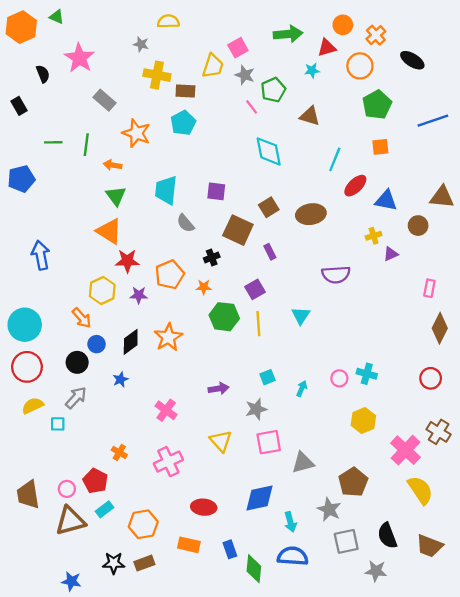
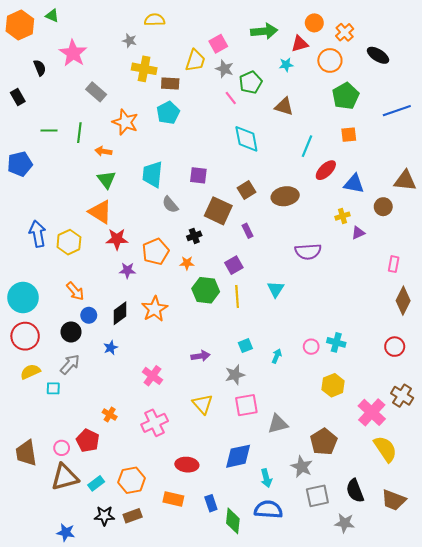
yellow hexagon: (102, 291) -> (69, 242), moved
cyan rectangle: (104, 509) -> (96, 483), moved

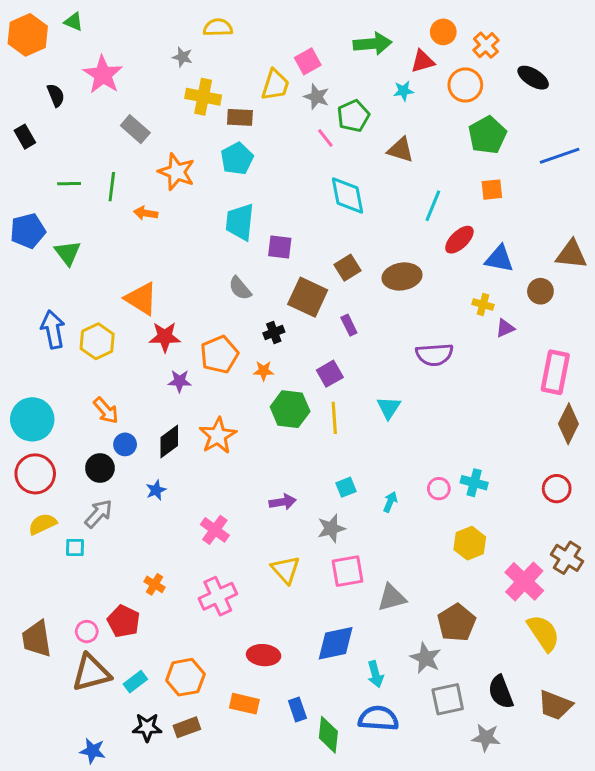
cyan trapezoid: (152, 174) -> (240, 222), moved
green triangle: (107, 180) -> (68, 253), moved
yellow cross: (342, 216) -> (483, 304), turned 32
pink rectangle: (394, 264) -> (555, 372), size x1.8

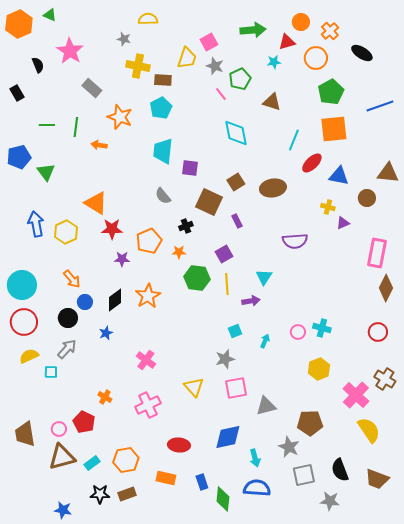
orange square: (492, 190) -> (334, 129), size x1.8
purple arrow: (283, 502) -> (251, 301), moved
brown pentagon: (457, 623) -> (310, 423), turned 30

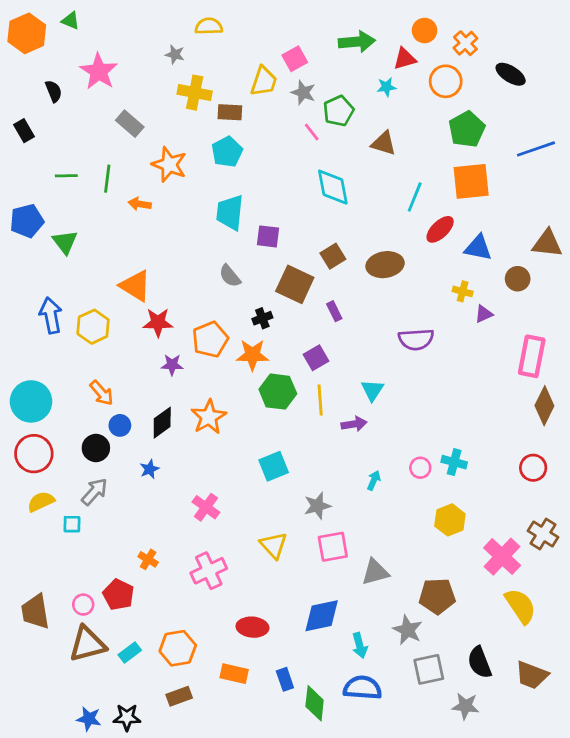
orange star: (179, 252) -> (252, 355), size x1.6
cyan square: (235, 331) -> (274, 466), moved, size x1.5
black star: (100, 494) -> (127, 717), moved

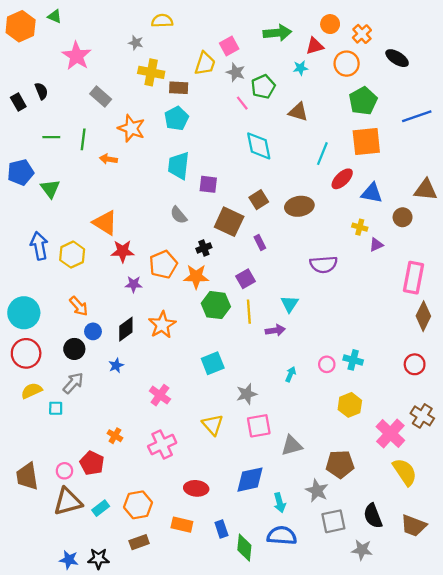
black semicircle: (54, 91) -> (41, 91), moved

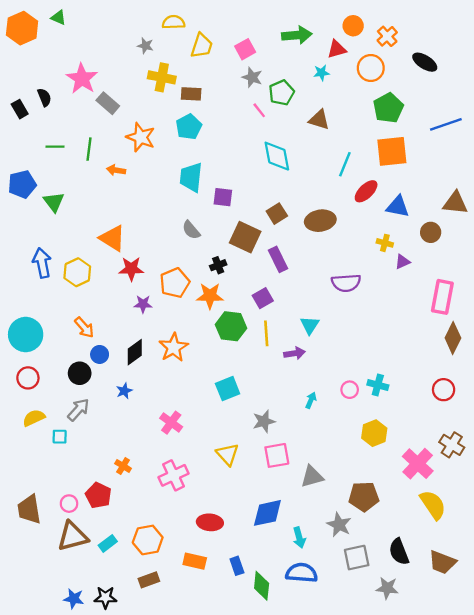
pink star: (77, 56) -> (82, 79), moved
yellow trapezoid: (205, 64) -> (202, 46), moved
purple rectangle: (260, 242) -> (278, 259), size x1.5
red circle: (26, 353) -> (28, 378), size x0.7

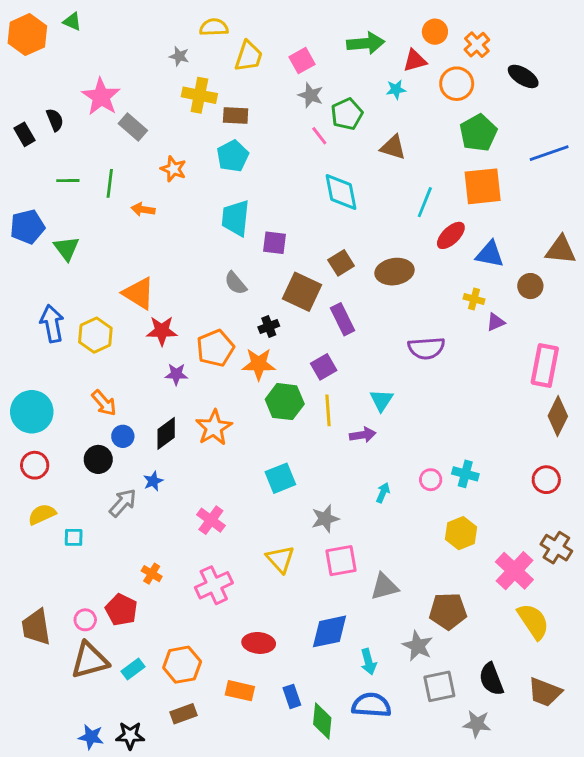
orange star: (141, 137) -> (173, 169), size x0.7
gray arrow: (78, 410) -> (123, 503), moved

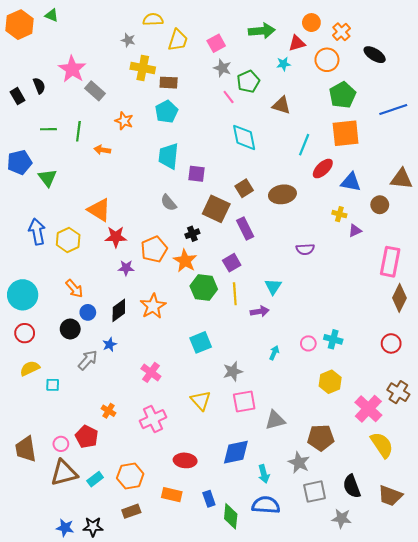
purple semicircle: (426, 348) -> (305, 249), size x0.7
orange star: (259, 364) -> (185, 261), turned 30

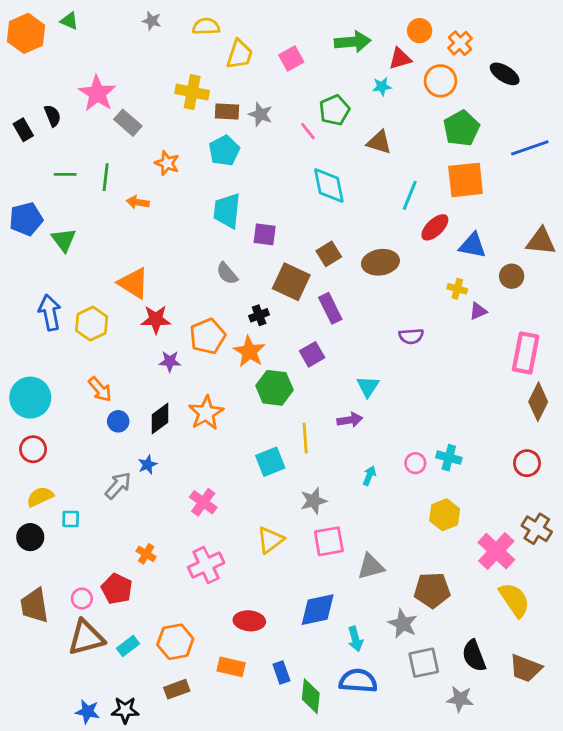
gray star: (128, 40) -> (152, 21), moved
gray star: (222, 68) -> (260, 114), moved
yellow line: (235, 294) -> (305, 438), moved
black circle: (70, 329) -> (30, 537), moved
yellow triangle: (201, 400) -> (270, 540), turned 35

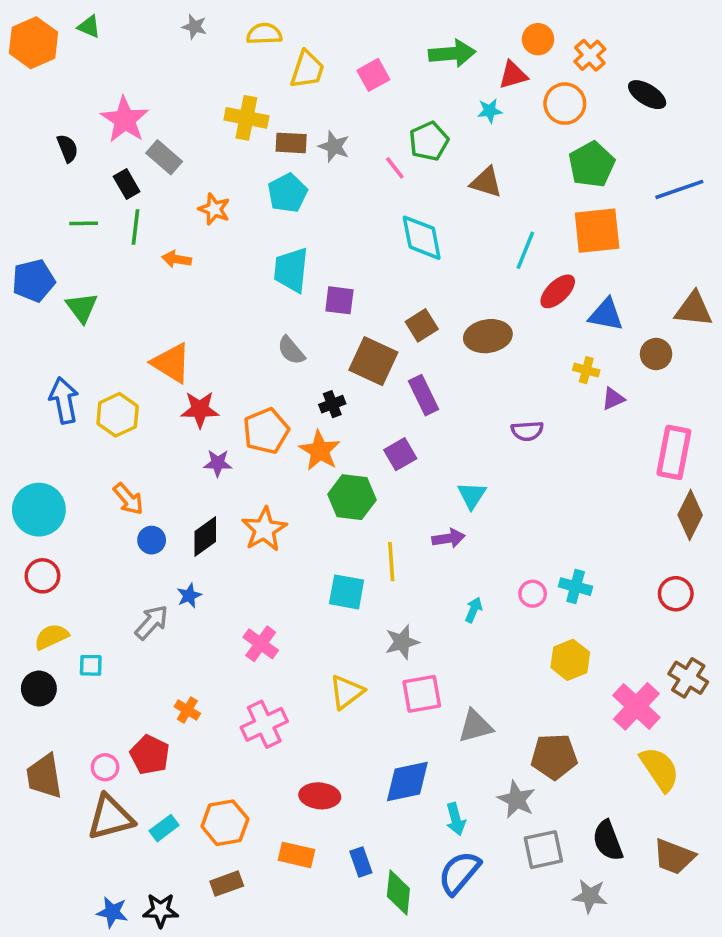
black rectangle: (23, 130) -> (127, 184), moved
cyan square: (270, 462) -> (347, 592), turned 32
blue semicircle: (358, 681) -> (459, 873), turned -54

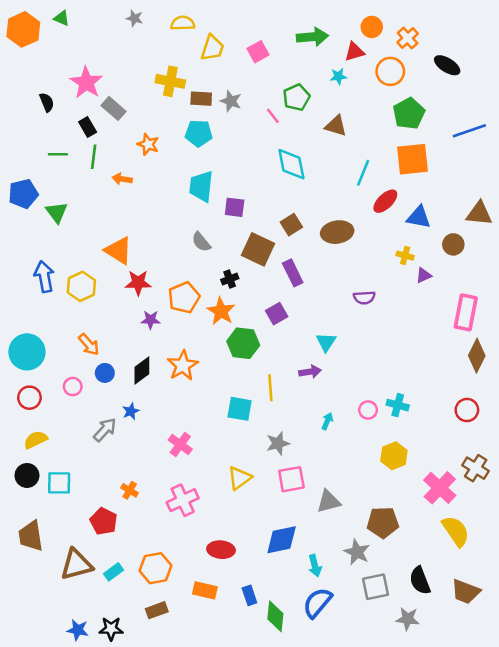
cyan pentagon: (288, 193) -> (199, 133), turned 30
cyan square: (91, 665) -> (59, 483), moved, size x1.5
pink circle: (105, 767) -> (73, 387), moved

